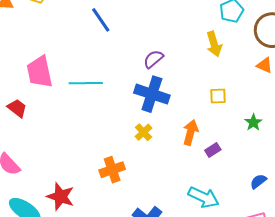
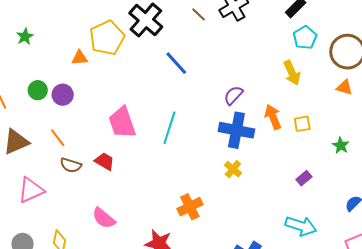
cyan line: (86, 83) -> (169, 128), turned -64
orange arrow: (191, 132) -> (273, 117), moved, turned -30
orange cross: (112, 170) -> (190, 207), moved

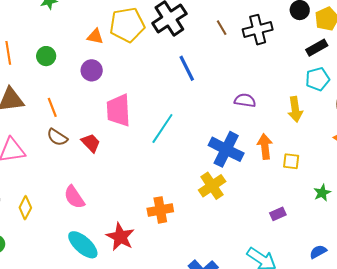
purple circle: (63, 95) -> (92, 70), moved
purple semicircle: (233, 95) -> (245, 100), moved, turned 40
yellow cross: (233, 169) -> (212, 186), size x1.5

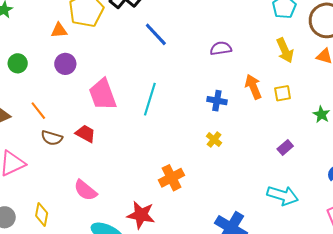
yellow arrow: (295, 109) -> (285, 50), moved
blue cross: (226, 149) -> (217, 101), size x0.6
yellow cross: (212, 186) -> (214, 140), size x0.6

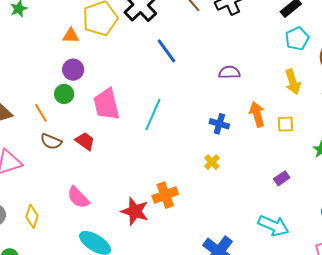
green circle: (18, 63) -> (64, 94), moved
red star: (141, 215) -> (135, 211), moved

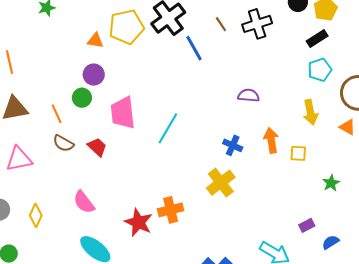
blue line: (166, 51) -> (194, 48), moved
yellow cross: (212, 162) -> (221, 183), size x1.8
purple rectangle: (282, 178) -> (307, 225), moved

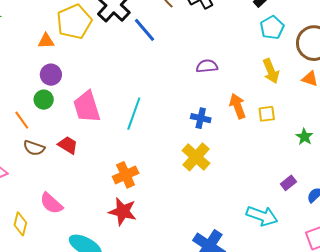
pink semicircle: (84, 202) -> (51, 203), moved
orange cross: (171, 210) -> (126, 175), moved

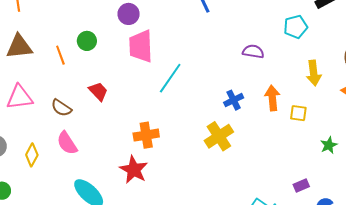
cyan pentagon: (272, 28) -> (296, 27), moved
purple circle: (51, 75) -> (129, 14), moved
pink trapezoid: (87, 107) -> (141, 46), moved
blue cross: (201, 118) -> (234, 100), turned 36
brown semicircle: (34, 148) -> (61, 108), moved

